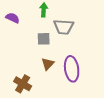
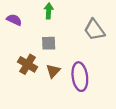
gray trapezoid: (64, 27) -> (94, 30), moved, turned 50
brown cross: (23, 84) -> (28, 64), moved

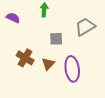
gray trapezoid: (94, 30) -> (85, 27), turned 95
gray square: (49, 43) -> (56, 39), moved

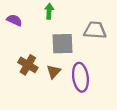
gray trapezoid: (85, 27) -> (95, 30), turned 35
gray square: (56, 39) -> (63, 44), size x1.5

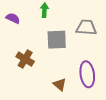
brown triangle: (54, 72) -> (60, 84), moved, turned -32
purple ellipse: (80, 77) -> (87, 74), moved

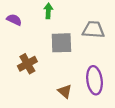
brown cross: (25, 59) -> (27, 64), turned 30

